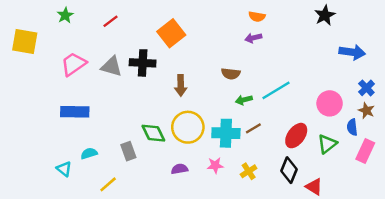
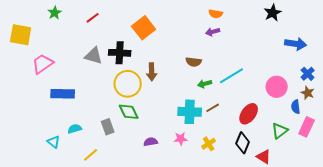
pink trapezoid: (74, 64) -> (43, 64), moved
yellow circle: (188, 127) -> (128, 84), moved
green triangle: (327, 144) -> (280, 131), moved

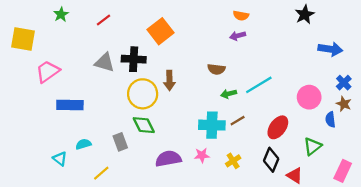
pink rectangle: (307, 127) -> (343, 171), moved
purple semicircle: (151, 142) -> (168, 159), size x1.6

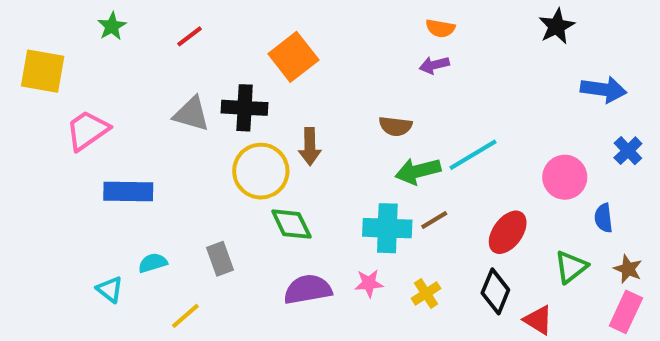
green arrow: (229, 94) -> (418, 171), size x1.5
brown star: (344, 104) -> (628, 269), moved
green diamond: (144, 125) -> (291, 224), moved

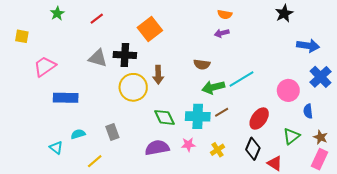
yellow square: (43, 71) -> (22, 36), size x0.6
blue cross: (628, 151) -> (321, 77), size x1.5
green diamond: (291, 224) -> (164, 117), moved

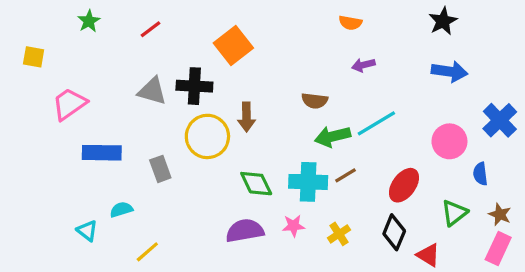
purple arrow: (222, 33) -> (363, 65), moved
blue arrow: (308, 46) -> (449, 71), moved
gray rectangle: (112, 132) -> (160, 169), moved

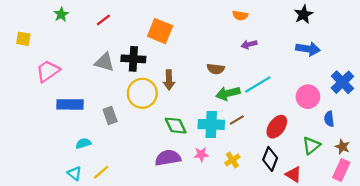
orange square: (233, 45) -> (160, 31), turned -30
cyan triangle: (87, 231) -> (74, 173), moved

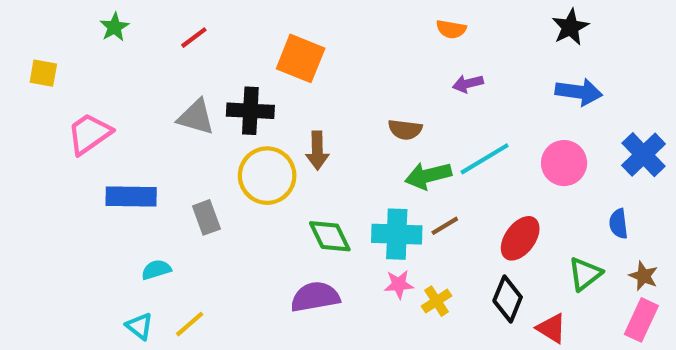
pink circle: (308, 97) -> (564, 163), moved
pink star: (201, 154) -> (399, 284), moved

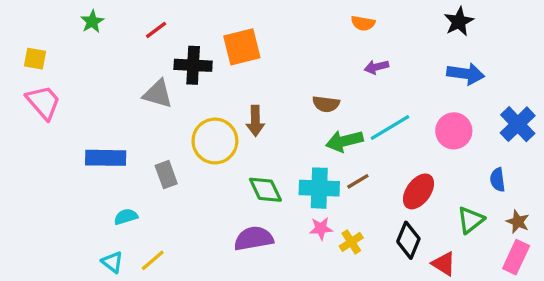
orange square: (301, 58) -> (242, 47), turned -36
black cross: (250, 111) -> (193, 65), moved
pink trapezoid: (89, 134) -> (43, 102), moved, turned 84

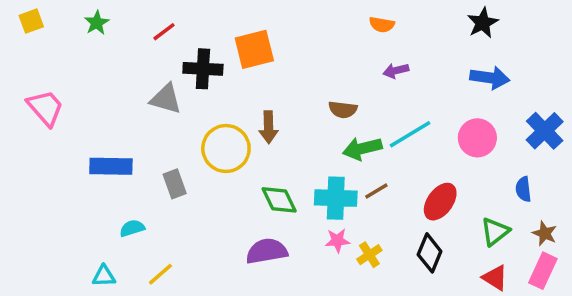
yellow square: (35, 59) -> (31, 21), moved, turned -30
cyan triangle: (112, 262) -> (104, 276), moved, turned -40
red triangle: (444, 264) -> (495, 278), moved

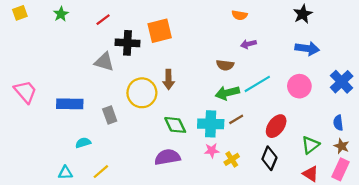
pink trapezoid: (45, 108) -> (25, 92), moved
brown semicircle: (343, 110) -> (225, 65), moved
blue semicircle: (523, 189) -> (338, 123), moved

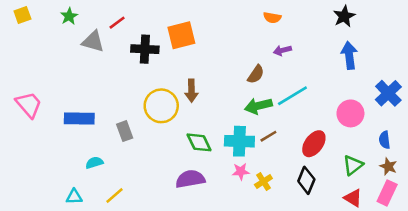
blue arrow: (307, 48) -> (349, 55), turned -105
gray triangle: (104, 62) -> (93, 42), moved
brown semicircle: (225, 65) -> (256, 74), turned -63
pink circle: (299, 86) -> (350, 113), moved

